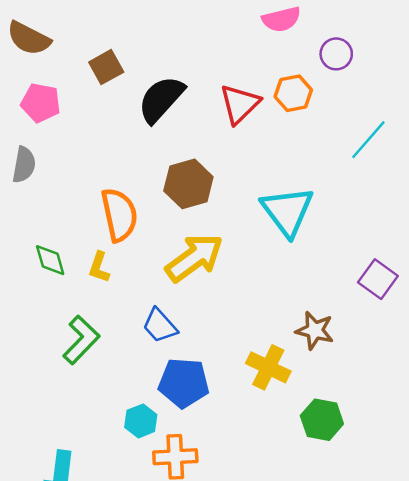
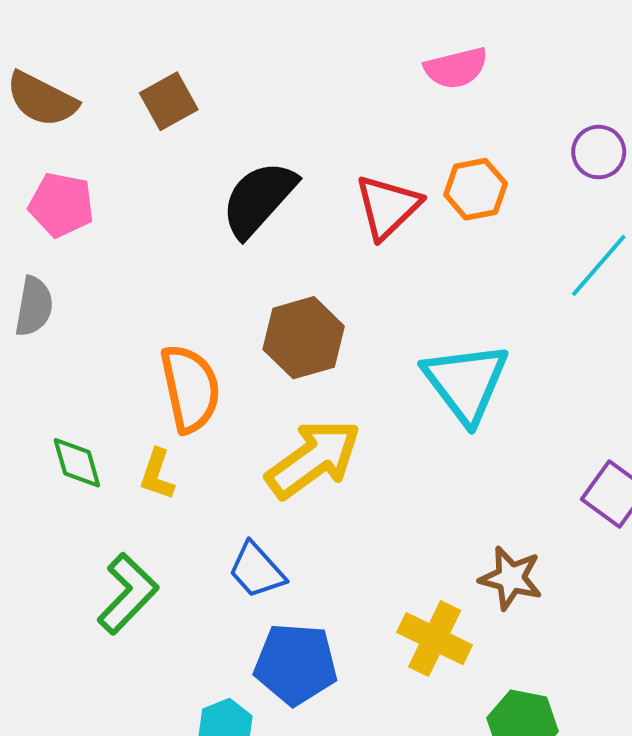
purple circle: (336, 54) -> (599, 152), moved
brown square: (106, 67) -> (169, 101), moved

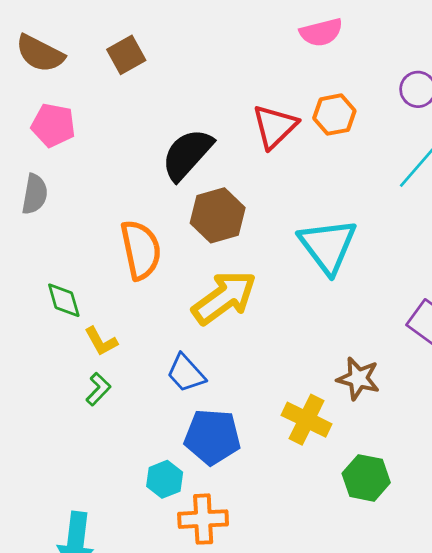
black semicircle: (259, 199) -> (187, 154), moved
yellow L-shape: (157, 474) -> (101, 341), moved, turned -48
green L-shape: (128, 594) -> (98, 389), size x0.6

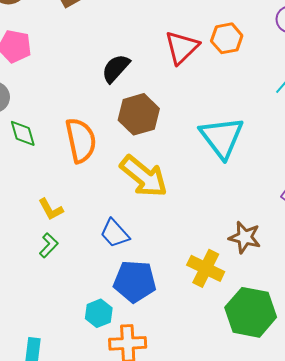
black semicircle: (187, 154) -> (116, 68), size x0.7
yellow arrow: (224, 298) -> (144, 176), turned 75
green diamond: (64, 300) -> (23, 133), moved
green hexagon: (366, 478) -> (251, 312), size x1.4

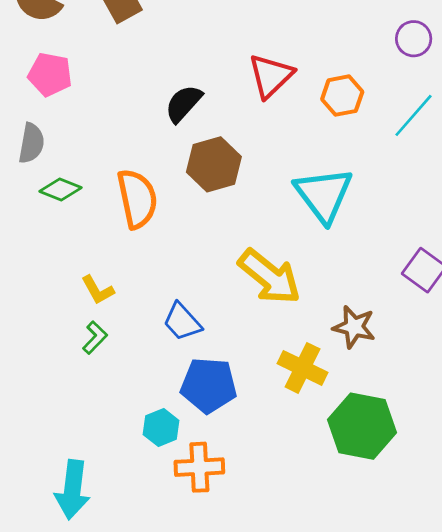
orange hexagon: (227, 38) -> (342, 96), moved
green diamond: (23, 133) -> (61, 189), turned -52
yellow arrow: (144, 176) -> (269, 277), moved

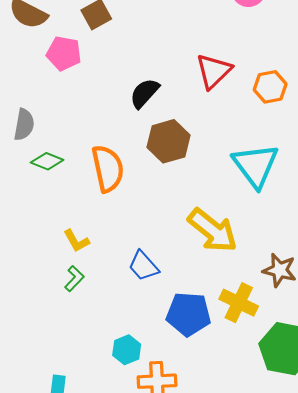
pink pentagon: (50, 74) -> (64, 53), moved
blue pentagon: (209, 385) -> (188, 314), moved

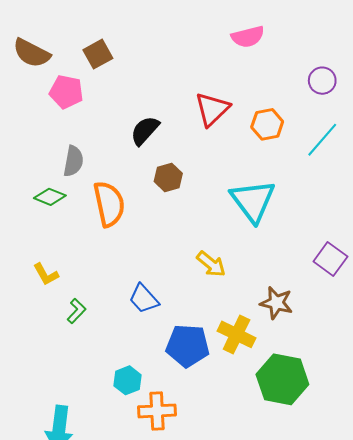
gray semicircle: (24, 125) -> (73, 161), moved
brown hexagon: (169, 141) -> (168, 177), size x0.7
yellow arrow: (213, 230) -> (211, 264), size x0.6
yellow L-shape: (76, 241) -> (46, 274), moved

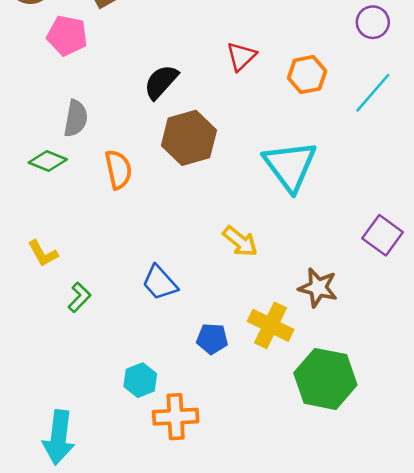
red triangle: (212, 109) -> (241, 56), size x0.7
brown hexagon: (168, 177) -> (189, 138), size x1.6
orange semicircle: (109, 204) -> (118, 170), size x0.7
blue pentagon: (188, 346) -> (212, 339), size x0.6

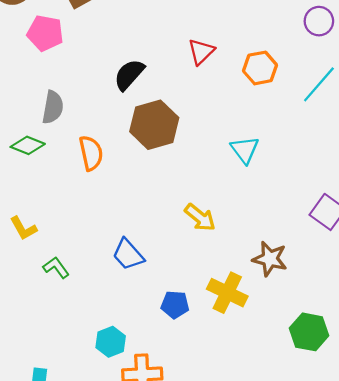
cyan triangle: (290, 166) -> (245, 150), size x0.6
green L-shape: (79, 297) -> (56, 268), turned -80
green hexagon: (325, 379) -> (309, 332), moved, size x0.7

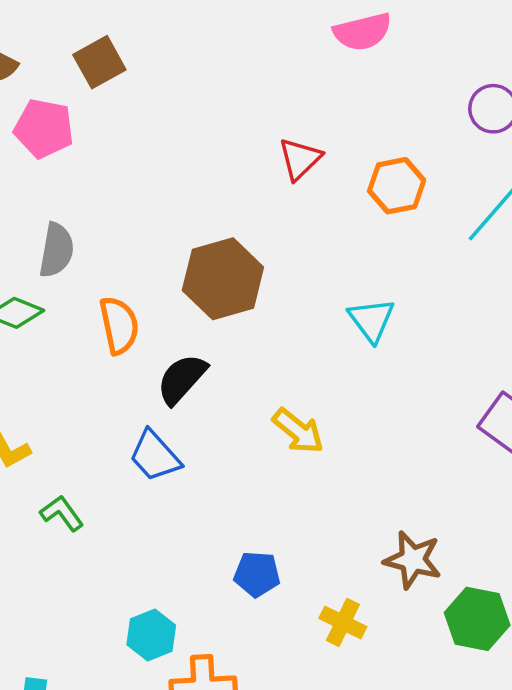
black semicircle: (129, 75) -> (182, 379), moved
blue trapezoid: (128, 254) -> (155, 456), moved
brown star: (270, 259) -> (413, 560), moved
yellow cross: (227, 293) -> (343, 622), moved, size x0.7

